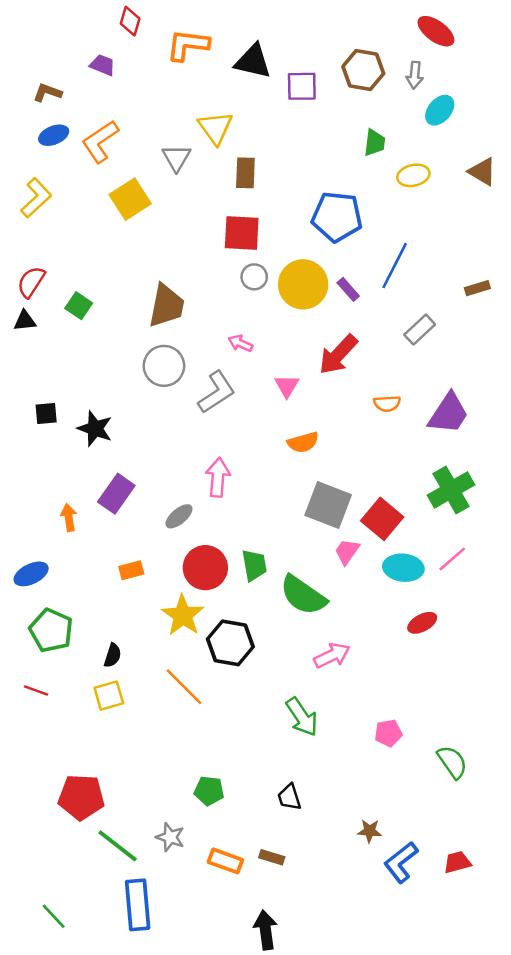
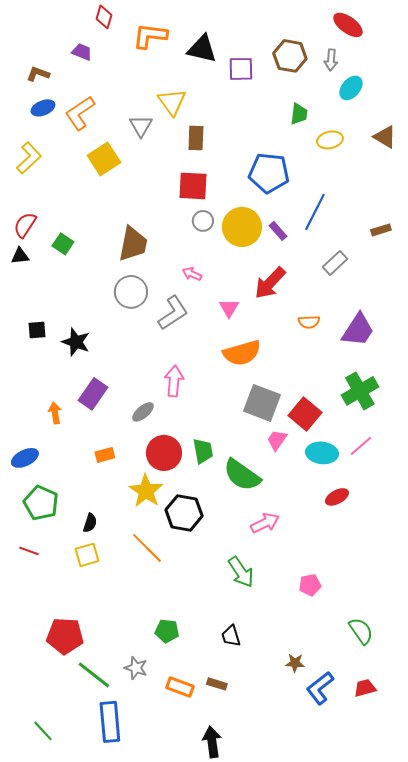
orange semicircle: (303, 442) -> (242, 353), size x1.5
green semicircle: (452, 762) -> (361, 631), moved

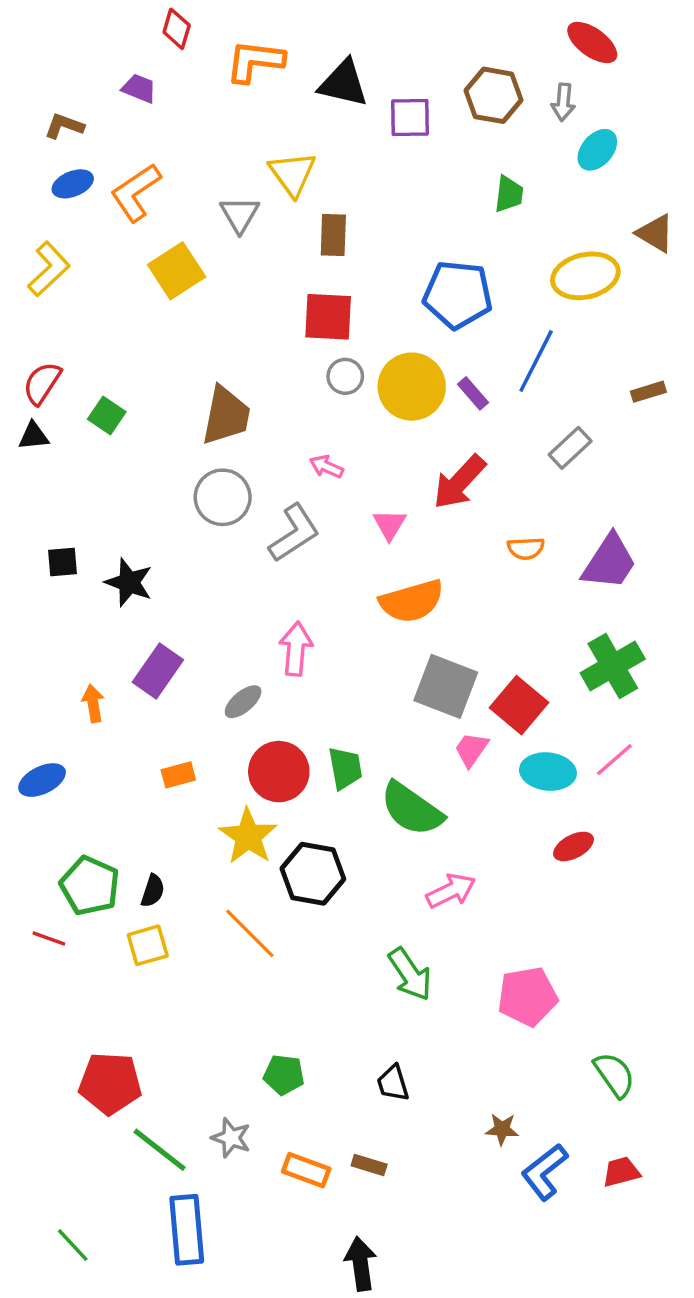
yellow ellipse: (330, 140) -> (585, 276), moved, size x1.5
green pentagon: (41, 503) -> (90, 886), moved
pink pentagon: (310, 585) -> (528, 996), size x1.6

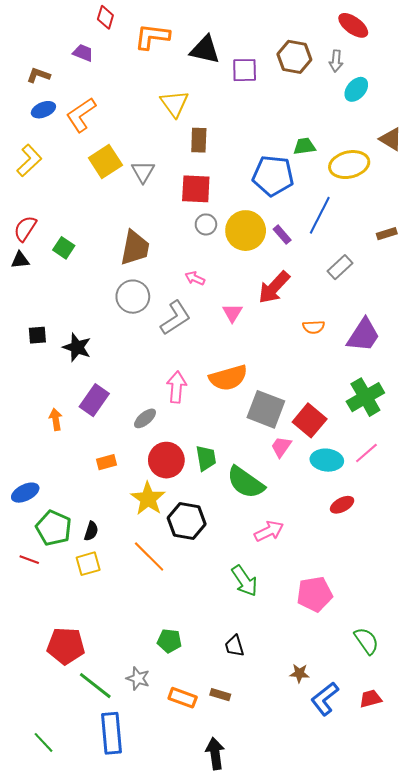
green trapezoid: (509, 194) -> (304, 146), moved, turned -105
gray triangle: (240, 215) -> (143, 172), moved
orange semicircle: (412, 601) -> (228, 378), moved
blue ellipse: (42, 780) -> (25, 493), moved

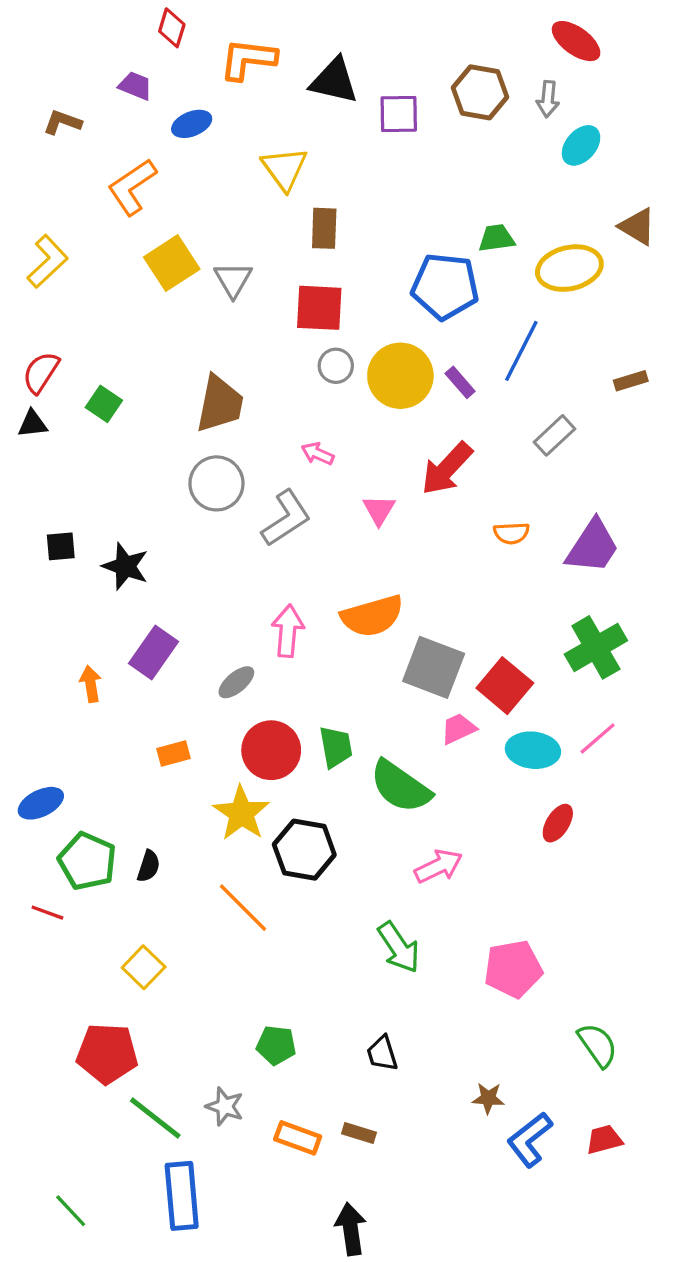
blue ellipse: (43, 110) -> (192, 124), moved
pink trapezoid: (281, 447) -> (458, 729), turned 30
red ellipse: (342, 505) -> (558, 823), turned -30
yellow square: (88, 564) -> (144, 967), moved, turned -30

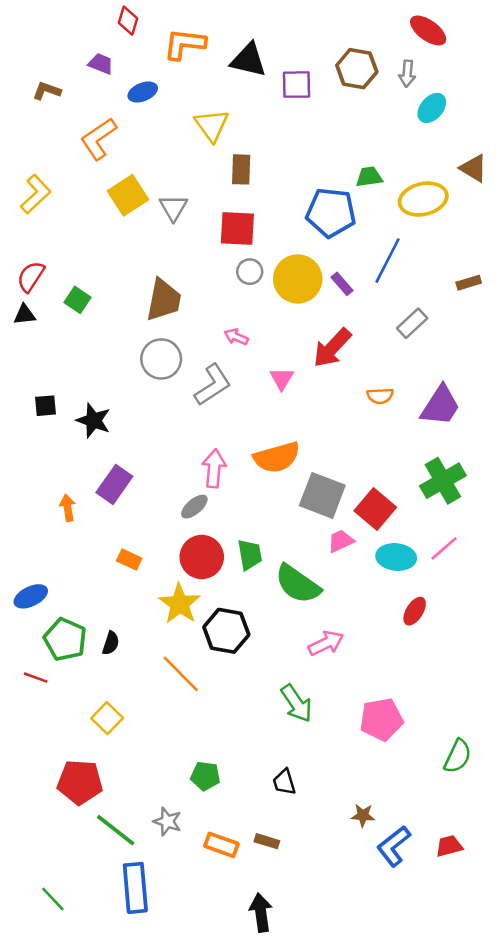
gray ellipse: (236, 682) -> (194, 507), moved
orange rectangle: (173, 754) -> (129, 559), turned 40
green semicircle: (598, 1045) -> (458, 756), moved, turned 60

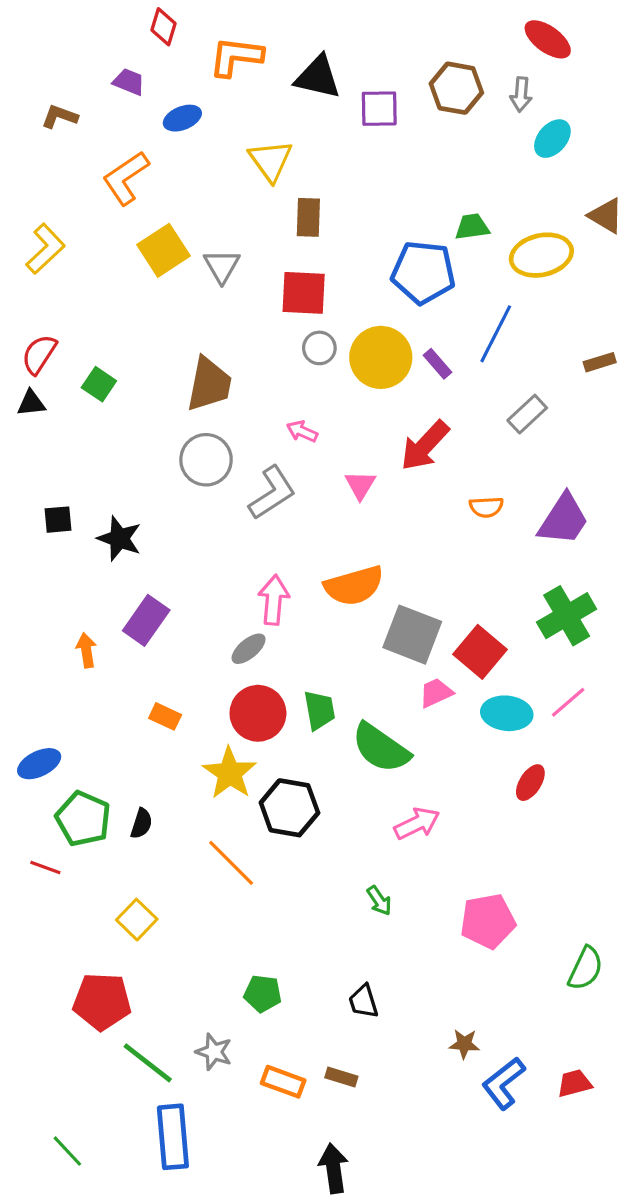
green arrow: (296, 703) -> (379, 901), size x0.6

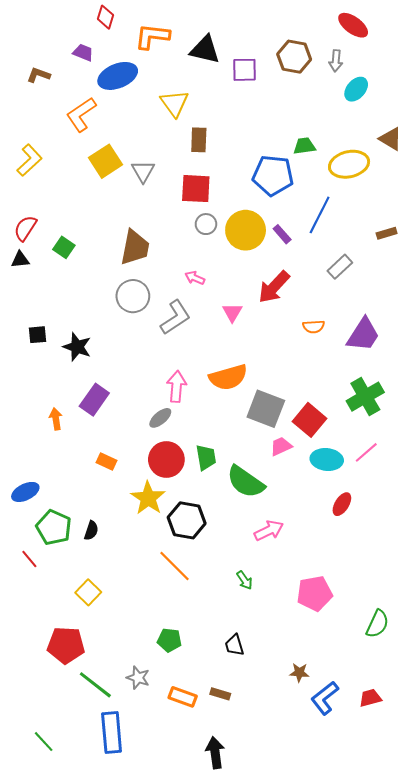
blue ellipse: (182, 118) -> (118, 76), size x1.6
orange line: (231, 863) -> (174, 566), moved
red line: (45, 868) -> (29, 559), turned 30

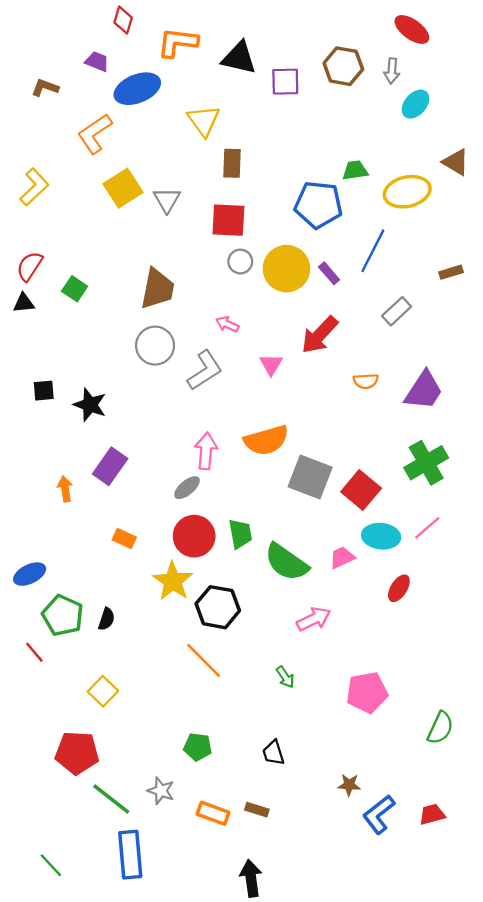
pink trapezoid: (281, 446) -> (342, 557), moved

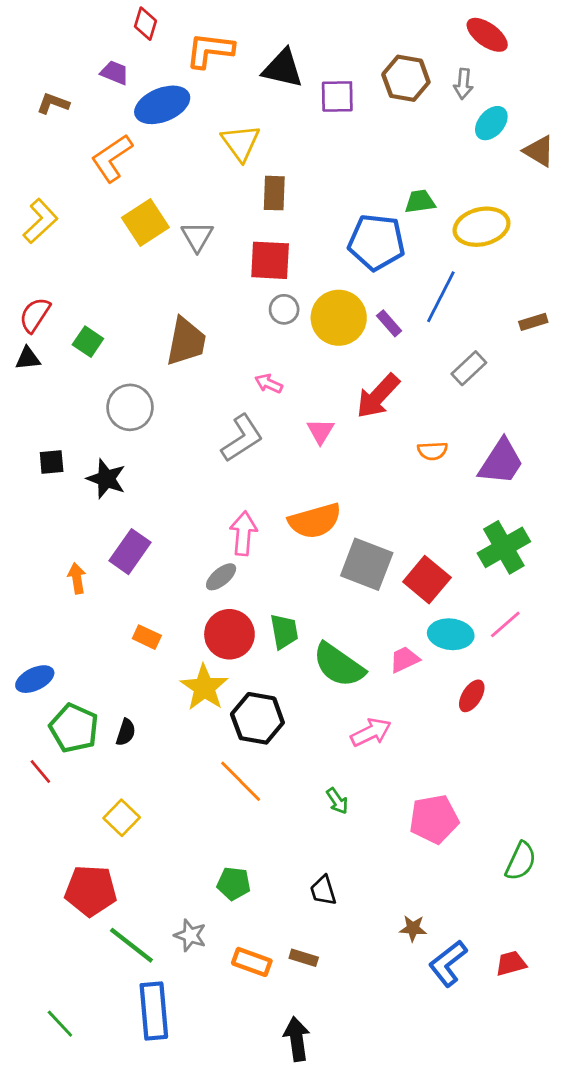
brown triangle: (456, 162) -> (539, 151), moved
gray circle: (155, 346) -> (130, 407), moved

